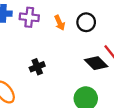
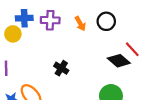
black cross: (37, 67) -> (61, 68), turned -32

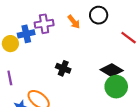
blue cross: (24, 18) -> (26, 34), moved
black diamond: (119, 61) -> (112, 70), moved

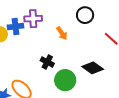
orange arrow: (74, 22) -> (62, 33), moved
green circle: (116, 87) -> (65, 80), moved

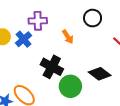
blue cross: (15, 26) -> (24, 39), moved, turned -35
black cross: (47, 62) -> (52, 67), size x1.5

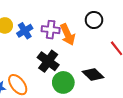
purple cross: (38, 21) -> (51, 30), moved
orange arrow: (68, 37) -> (68, 35), size x1.5

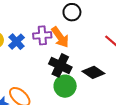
black circle: (94, 20) -> (72, 12), moved
black cross: (48, 61) -> (60, 65), moved

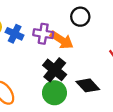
orange arrow: (60, 37) -> (62, 40), turned -35
blue cross: (17, 42) -> (15, 34), turned -35

